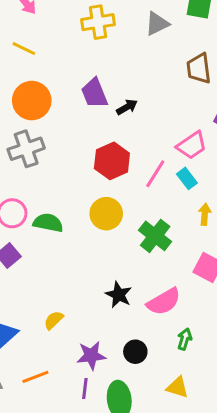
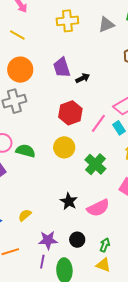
green arrow: (185, 339) -> (105, 245), moved

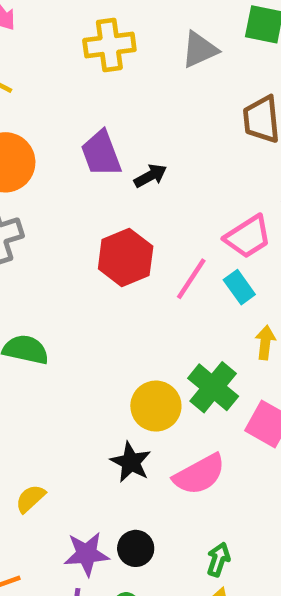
yellow circle: (64, 147) -> (156, 406), moved
green cross: (95, 164) -> (213, 387), moved
black circle: (77, 240) -> (136, 548), moved

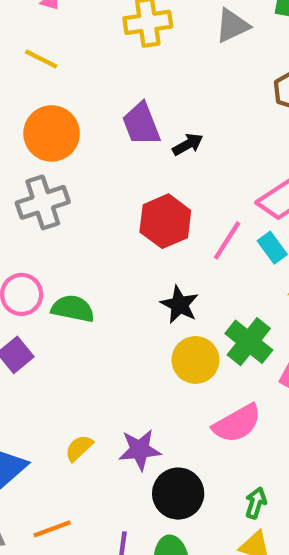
black star: (131, 462) -> (179, 305), moved
black circle: (136, 548) -> (178, 494), size x1.5
purple star: (86, 554) -> (140, 450), moved

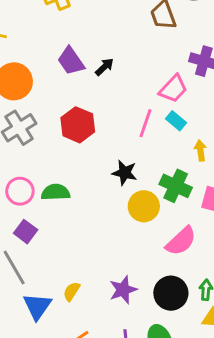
red hexagon: (165, 221) -> (78, 125), moved
yellow semicircle: (79, 448) -> (72, 291), moved
purple star: (140, 450) -> (123, 290), moved
black circle: (178, 494) -> (171, 293), moved

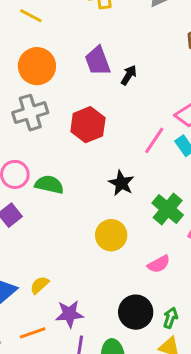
black arrow: (104, 67) -> (129, 75), turned -30
yellow circle: (144, 206) -> (111, 235), moved
pink semicircle: (181, 241) -> (159, 264), size x0.7
purple star: (123, 290) -> (69, 314), moved

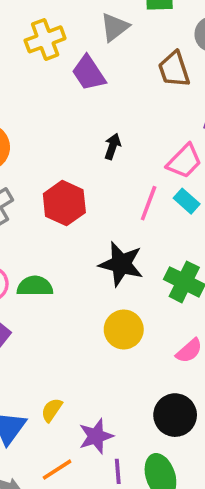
purple trapezoid: (98, 61) -> (89, 73), moved
black arrow: (129, 75) -> (112, 146), moved
black star: (121, 183) -> (121, 264), size x1.4

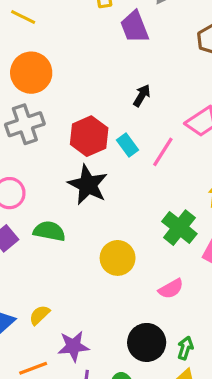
cyan rectangle: (187, 201) -> (128, 145), moved
black star: (121, 264) -> (88, 185), moved
green semicircle: (35, 286) -> (49, 231), moved

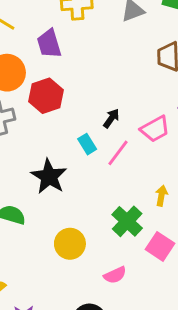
purple trapezoid: (135, 27) -> (49, 44), moved
black arrow: (142, 95) -> (111, 118), moved
red hexagon: (89, 136) -> (46, 96), moved

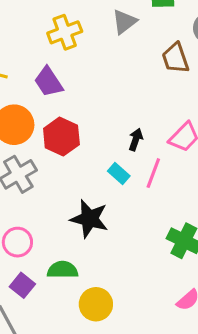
yellow circle: (70, 244) -> (96, 304), moved

